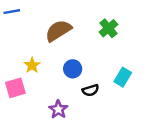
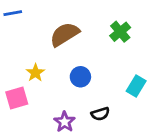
black semicircle: (91, 90) -> (100, 114), moved

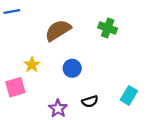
green cross: (120, 32) -> (108, 28), turned -30
cyan rectangle: (136, 86) -> (129, 95), moved

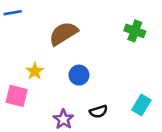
green cross: (108, 28) -> (135, 31), moved
pink square: (15, 87) -> (17, 96), turned 30

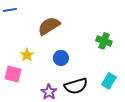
green cross: (135, 31) -> (104, 41), moved
black semicircle: (98, 111) -> (76, 86), size x1.6

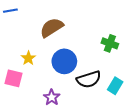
blue circle: (61, 58) -> (64, 61), size x1.5
black semicircle: (76, 86) -> (89, 79), moved

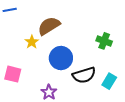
yellow star: (28, 58) -> (32, 42), moved

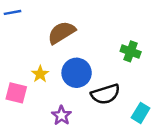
yellow star: (32, 42) -> (40, 74), moved
cyan rectangle: (109, 81) -> (141, 113), moved

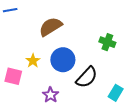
black semicircle: (105, 94) -> (87, 77), turned -30

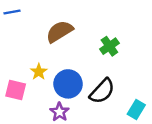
green cross: (107, 42) -> (109, 46), moved, turned 35
blue circle: (63, 60) -> (68, 84), moved

